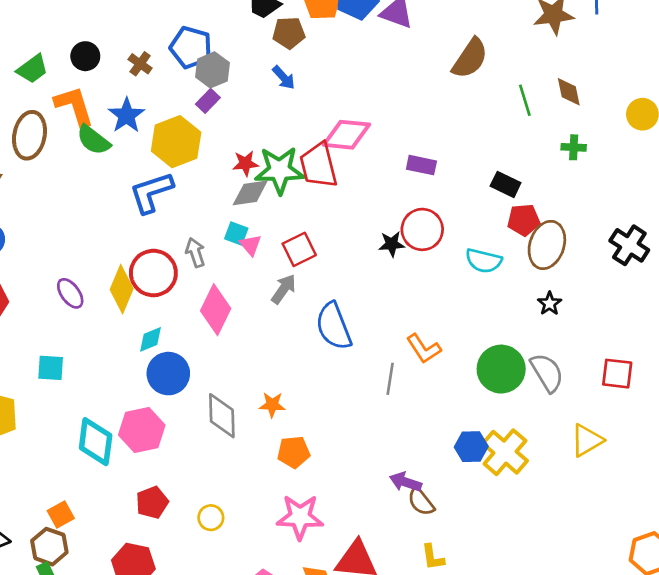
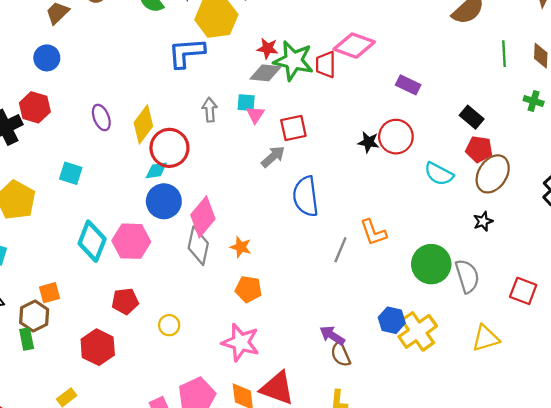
red trapezoid: (319, 165) -> (326, 64), size x0.7
cyan square: (236, 234) -> (246, 103), turned -30
red circle: (153, 273) -> (169, 148), moved
pink diamond: (216, 310) -> (203, 217), moved

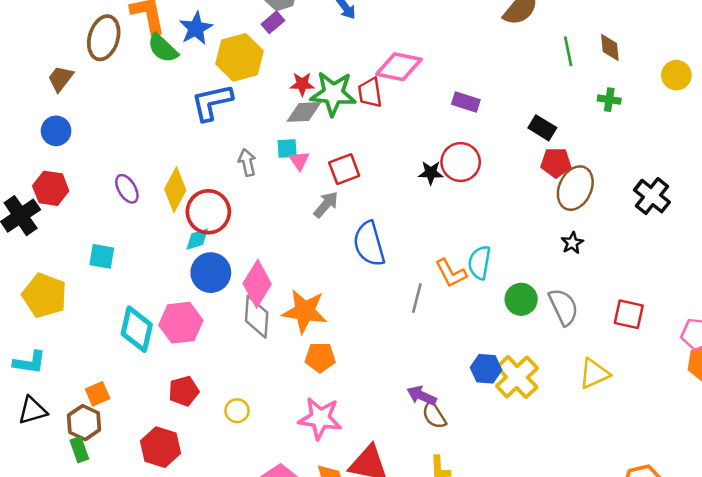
cyan semicircle: (439, 174) -> (479, 262), moved, turned 80
orange star: (241, 247) -> (305, 311), size x1.8
green circle: (431, 264) -> (521, 299), size x0.7

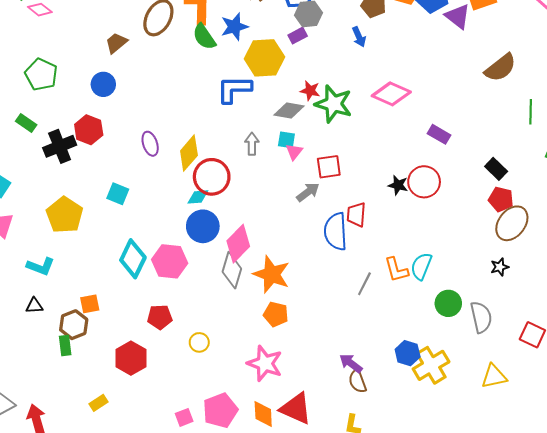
red trapezoid: (370, 93) -> (356, 215), moved
gray diamond: (304, 112) -> (289, 111), moved
black triangle: (32, 411) -> (34, 306), size x0.7

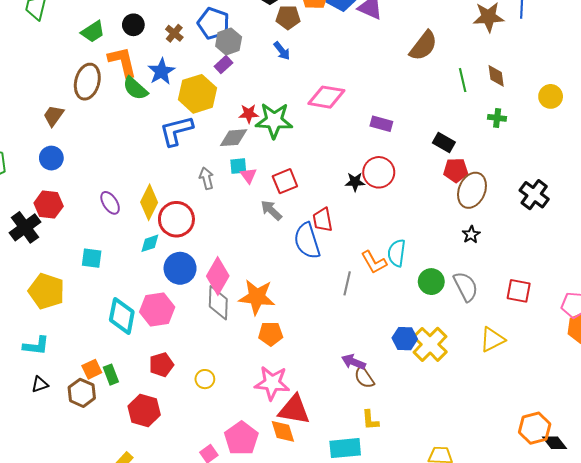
gray arrow: (308, 192) -> (271, 210), turned -85
cyan diamond: (198, 197) -> (150, 243), moved
green rectangle: (65, 346) -> (111, 375), moved
red triangle: (296, 409) -> (294, 410), moved

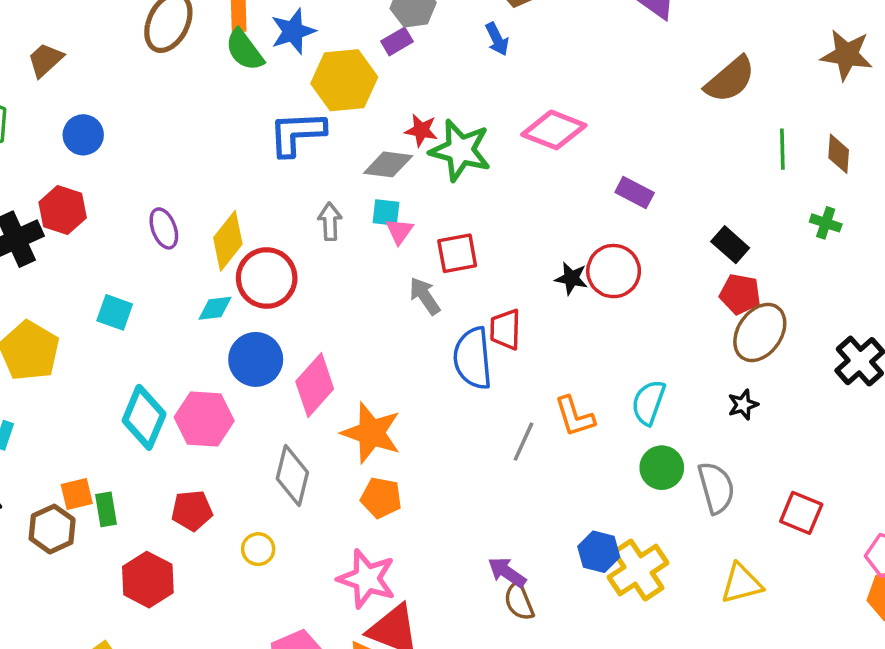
brown trapezoid: (53, 116) -> (45, 60), moved
cyan semicircle: (397, 253) -> (649, 402), moved
gray diamond: (218, 303) -> (292, 476), moved

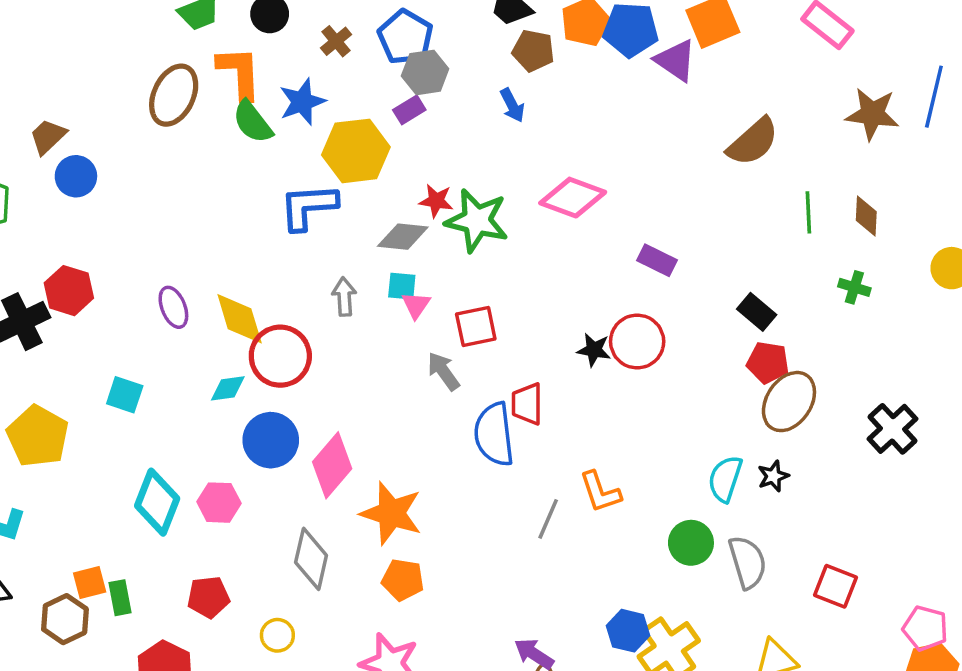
blue circle: (83, 135) -> (76, 176), moved
yellow diamond: (228, 241) -> (240, 319), turned -54
cyan semicircle: (649, 402) -> (725, 479), moved
pink hexagon: (204, 419) -> (219, 503), size x0.7

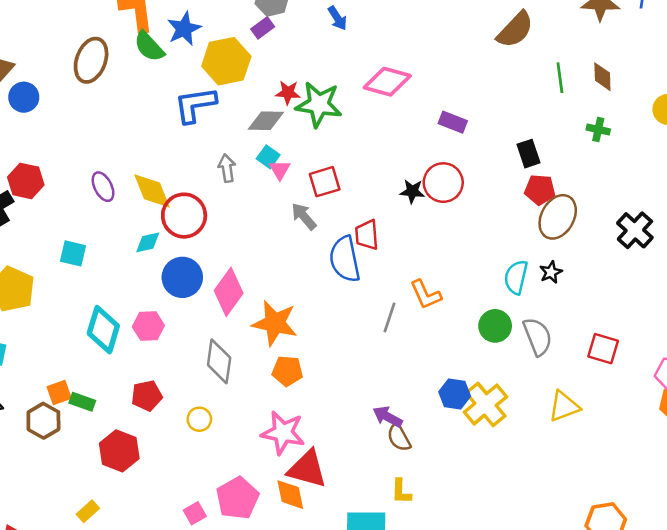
brown ellipse: (174, 95) -> (91, 60), moved
cyan square: (402, 286) -> (268, 157), turned 35
black rectangle: (757, 312) -> (528, 154), turned 36
green rectangle: (120, 598) -> (82, 402), turned -55

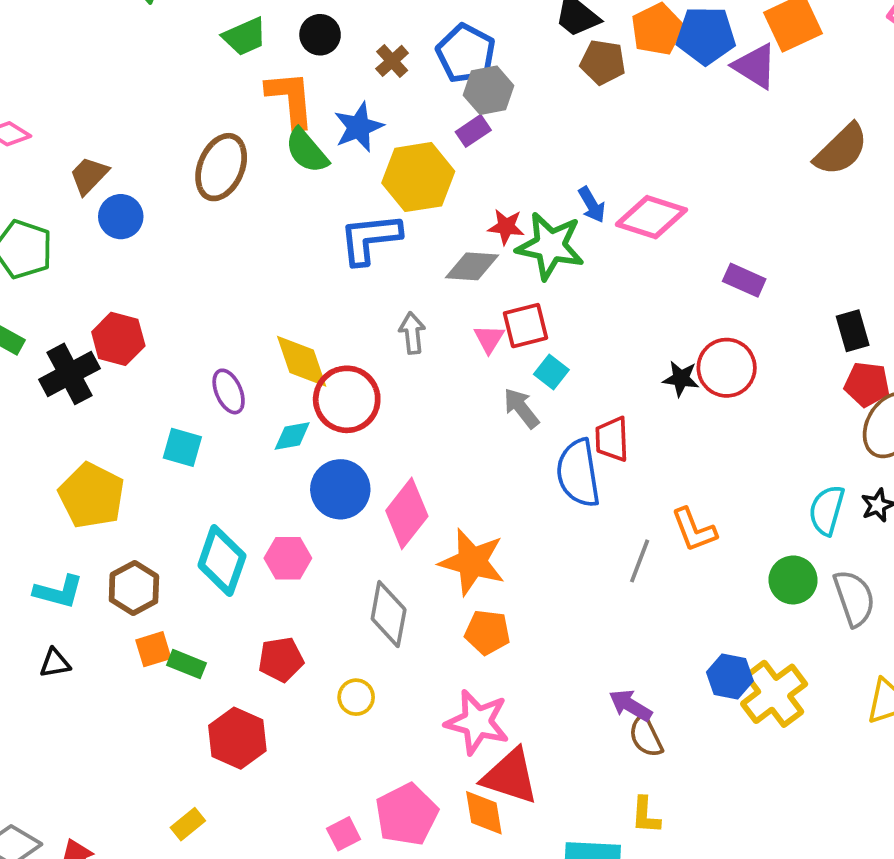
blue arrow: (337, 18) -> (592, 205), moved
cyan square: (268, 157) -> (551, 372), moved
red square: (325, 182) -> (525, 326), moved
purple ellipse: (103, 187) -> (229, 391), moved
brown hexagon: (43, 421) -> (134, 588), moved

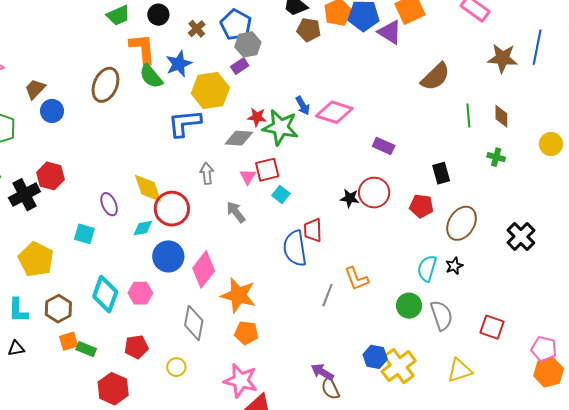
red pentagon: (867, 384) -> (421, 206), moved
gray arrow: (521, 408) -> (236, 212), moved
cyan L-shape: (58, 592) -> (18, 310), turned 76

